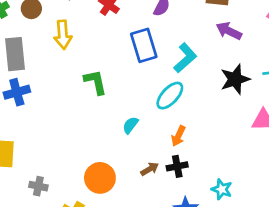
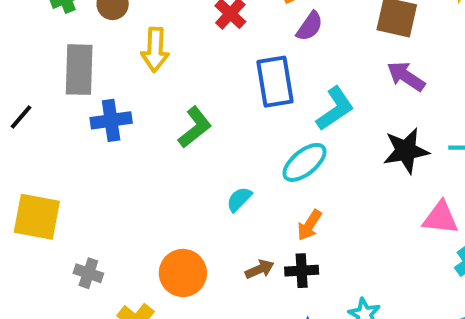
green L-shape: (95, 82) -> (195, 127), turned 56
blue cross: (17, 92) -> (111, 120), moved

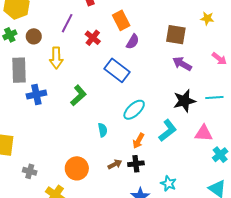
blue rectangle: (275, 82) -> (117, 70), turned -40
cyan L-shape: (335, 109) -> (168, 130), moved
cyan semicircle: (239, 199) -> (103, 130), turned 128

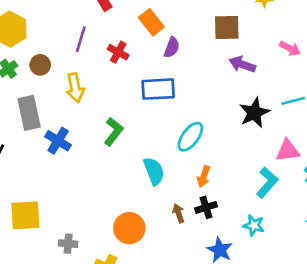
blue rectangle: (117, 70) -> (158, 89), turned -30
blue cross: (36, 94) -> (58, 141), turned -36
cyan semicircle: (103, 130) -> (154, 171), size x1.5
cyan L-shape: (168, 130) -> (267, 182), moved
brown arrow: (115, 164) -> (178, 213), turned -72

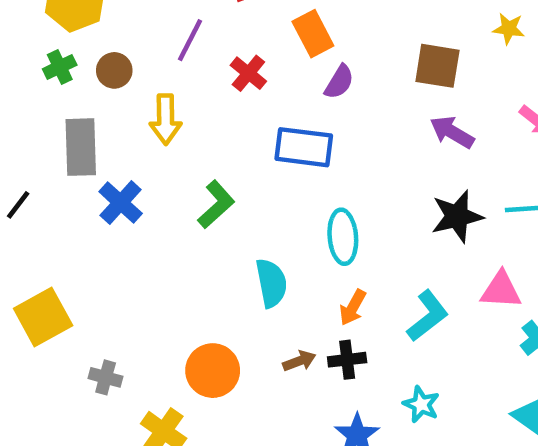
cyan ellipse: (190, 137) -> (343, 237), turned -52
cyan L-shape: (267, 182) -> (428, 316), moved
brown arrow: (178, 213) -> (299, 361), turned 78
yellow square: (25, 215) -> (43, 317), turned -36

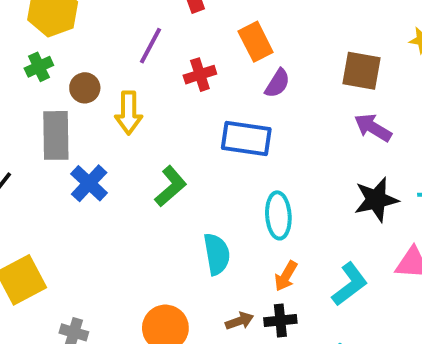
brown circle: (114, 70) -> (85, 88), moved
red cross: (248, 73) -> (200, 75), turned 32

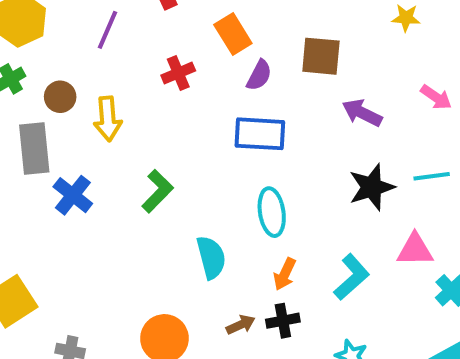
purple line: (150, 46) -> (107, 30), moved
brown square: (361, 71) -> (321, 56), moved
blue rectangle: (246, 138) -> (260, 134), moved

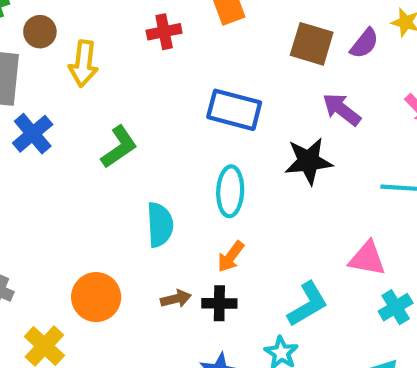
purple semicircle: (259, 75) -> (364, 43), moved
black star: (372, 187) -> (308, 161), moved
cyan L-shape: (352, 277) -> (308, 304), moved

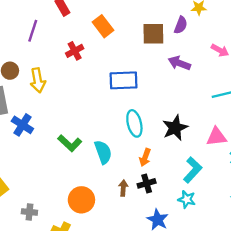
green L-shape: (119, 147) -> (70, 143), moved, turned 95
black star: (308, 161) -> (175, 128), moved
brown arrow: (176, 299) -> (123, 188), turned -56

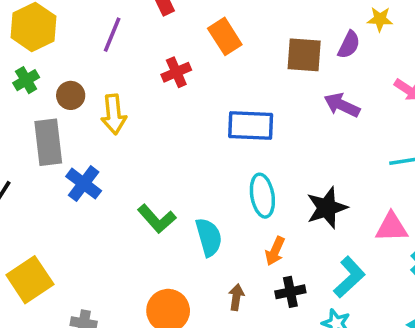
black cross: (147, 183) -> (290, 292), moved

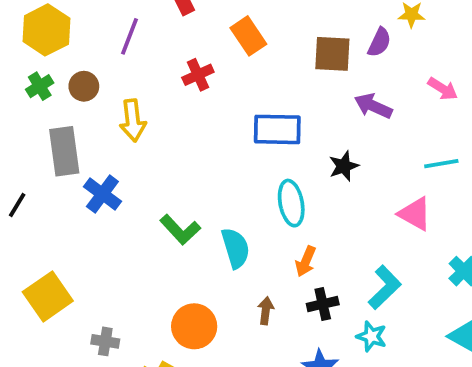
brown circle: (71, 95) -> (84, 86), moved
black star: (327, 208) -> (344, 166), moved, size x0.7
pink triangle: (392, 227) -> (415, 214), moved, turned 32

